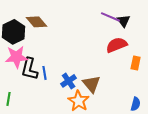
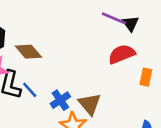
brown diamond: (37, 22) -> (28, 52), moved
blue line: (45, 73) -> (30, 90), turned -32

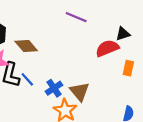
purple line: (114, 18) -> (76, 17), moved
black triangle: (131, 24) -> (123, 34), moved, turned 48

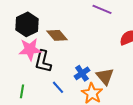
blue line: (27, 79) -> (58, 87), moved

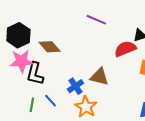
brown triangle: (105, 76) -> (99, 77), moved, turned -36
green line: (22, 91) -> (32, 105), moved

